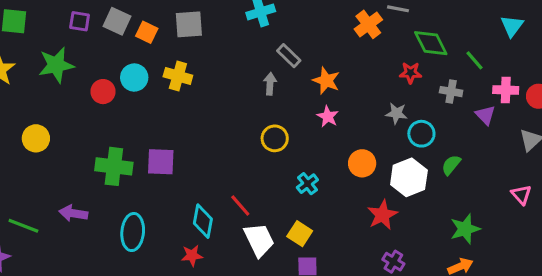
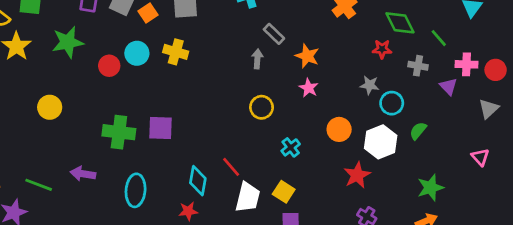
orange square: (147, 32) -> (148, 13), turned 30
white trapezoid: (259, 240) -> (248, 197), turned 40

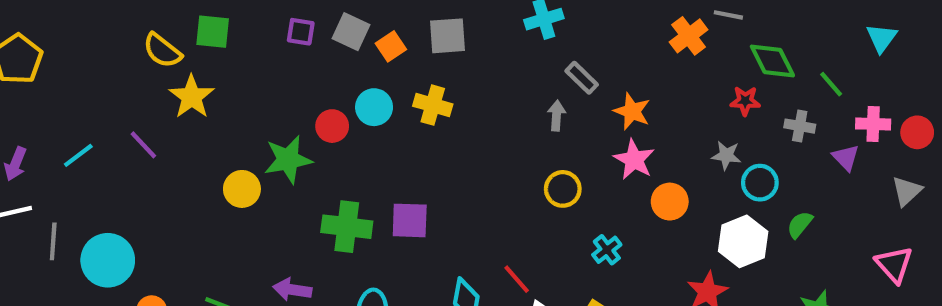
green star: (68, 42) -> (288, 160), moved
pink star: (309, 88) -> (634, 160), size x1.4
orange circle: (339, 129) -> (670, 202), moved
pink triangle: (480, 157) -> (894, 264), size x1.4

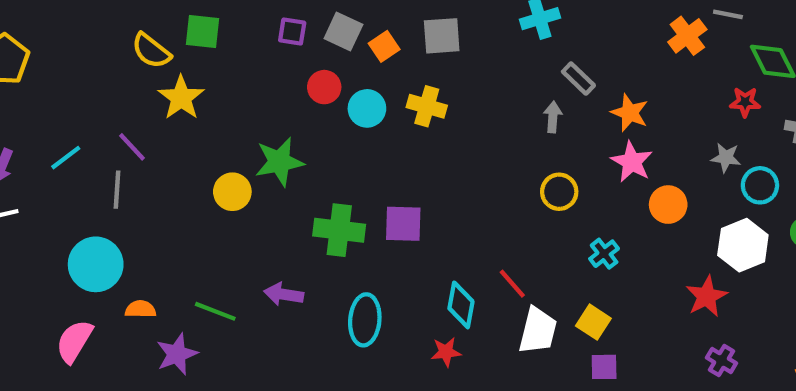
red circle: (332, 126) -> (324, 87), moved
gray line: (53, 241) -> (117, 190), moved

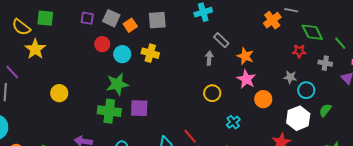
green star: (279, 162) -> (117, 84), moved

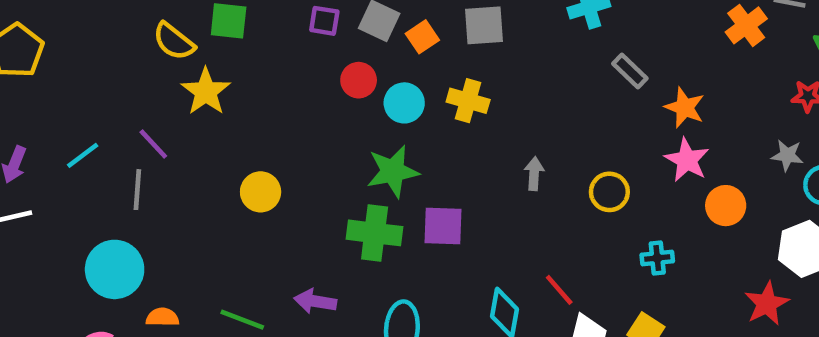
gray arrow: (209, 58) -> (534, 174), moved
cyan cross: (233, 122) -> (657, 258), turned 32

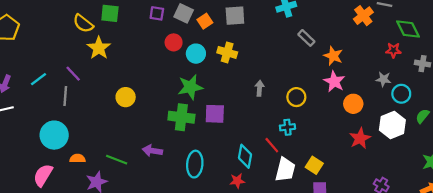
cyan cross: (657, 258) -> (287, 127), moved
red star: (767, 304) -> (360, 138), moved

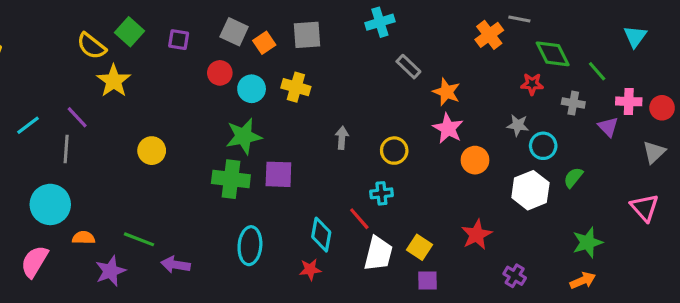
green square: (110, 13) -> (129, 32), turned 36
purple square: (157, 13) -> (179, 40), moved
red star: (360, 138) -> (477, 235), moved
purple arrow: (152, 151) -> (175, 265), moved

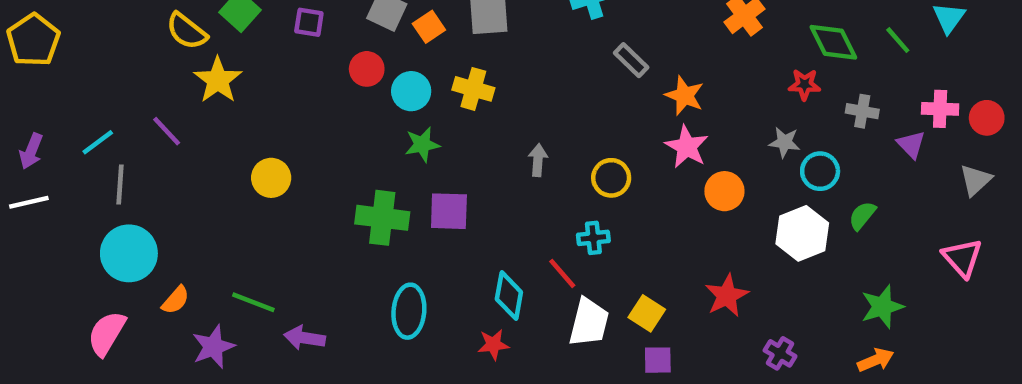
green line: (597, 71) -> (898, 40), moved
green star: (244, 136) -> (422, 144), moved, size x0.7
gray line: (66, 149) -> (120, 184), moved
orange semicircle: (84, 238) -> (176, 300), turned 130

